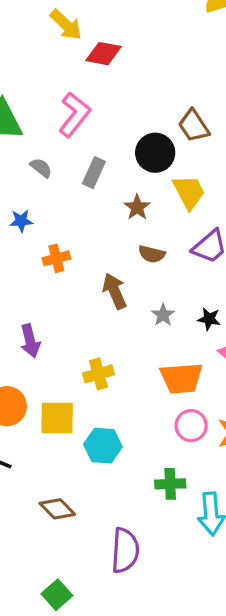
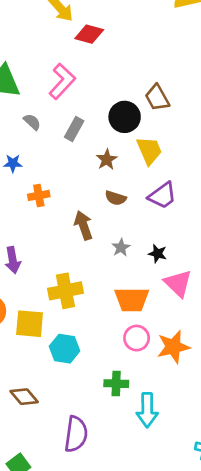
yellow cross: (98, 374) -> (65, 291), size x1.4

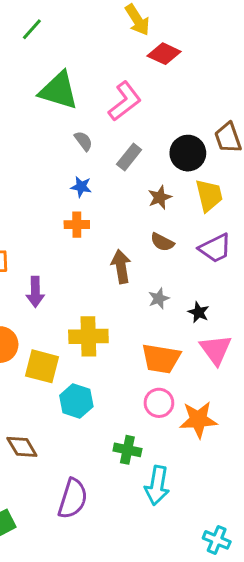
blue star: (13, 163) -> (81, 187), moved

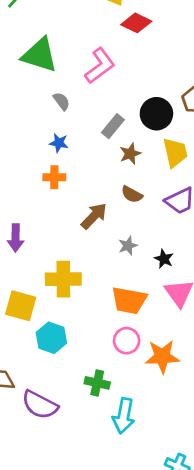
gray rectangle: (129, 157) -> (113, 126), moved
brown arrow: (121, 267) -> (94, 216), turned 52
purple semicircle: (73, 499) -> (40, 405), moved, turned 99

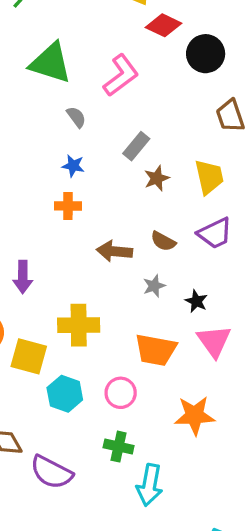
black circle: (156, 114) -> (206, 54), moved
brown semicircle: (132, 194) -> (163, 241), moved
brown arrow: (94, 216) -> (114, 251), turned -128
pink circle: (127, 341) -> (121, 393), moved

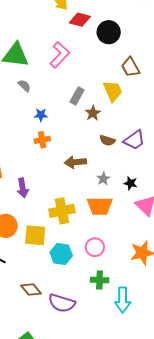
gray semicircle: (76, 117) -> (24, 86), moved
yellow trapezoid: (209, 177) -> (113, 91), moved
brown semicircle: (163, 241) -> (107, 140), moved
orange trapezoid: (156, 350) -> (100, 206), moved

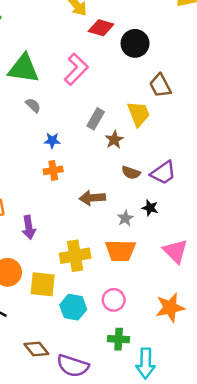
black star: (131, 183) -> (150, 208), moved

